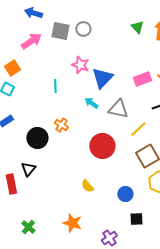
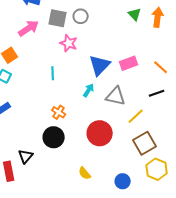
pink star: (80, 65) -> (69, 43), moved
pink rectangle: (142, 79) -> (129, 63), moved
cyan arrow: (91, 103) -> (89, 90), turned 88
black circle: (37, 138) -> (54, 137), moved

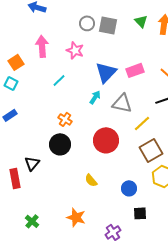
gray square: (58, 18) -> (108, 25), moved
pink arrow: (29, 28) -> (42, 46), moved, turned -60
cyan line: (53, 73) -> (59, 80), turned 48

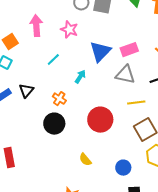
cyan arrow: (95, 97) -> (80, 77), moved
gray triangle: (122, 103) -> (125, 75), moved
yellow line: (142, 123) -> (136, 103), turned 36
black triangle: (32, 163) -> (26, 91), moved

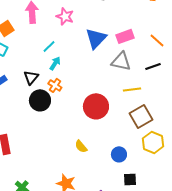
cyan arrow: (80, 77) -> (55, 63), moved
black triangle: (26, 91) -> (31, 77), moved
black circle: (54, 124) -> (40, 100), moved

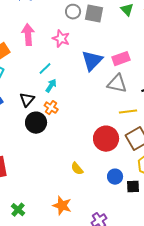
red circle: (96, 106) -> (106, 139), moved
black square: (130, 179) -> (133, 187), moved

